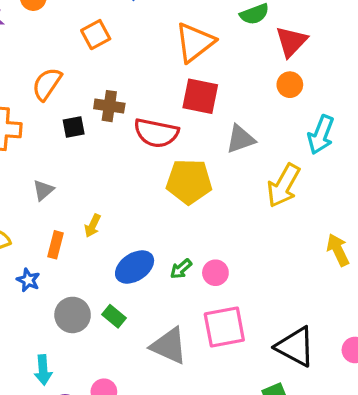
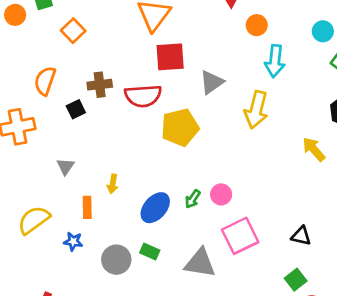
orange circle: (290, 85) -> (257, 25), moved
black triangle: (295, 347) -> (301, 236), size x0.6

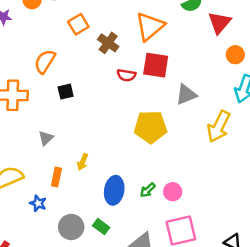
brown cross: (100, 85) -> (108, 43), moved, turned 30
red semicircle: (143, 96) -> (126, 75), moved, size x0.6
blue ellipse: (155, 208) -> (114, 190), turned -44

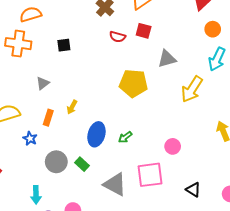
orange semicircle: (45, 62) -> (31, 14), moved, turned 35
red square: (156, 65) -> (144, 31), size x0.7
pink circle: (173, 192) -> (173, 146), moved

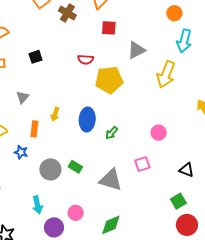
red semicircle: (118, 37) -> (86, 60), moved
blue ellipse: (96, 134) -> (87, 119), moved
pink square: (150, 175) -> (142, 164), size x0.6

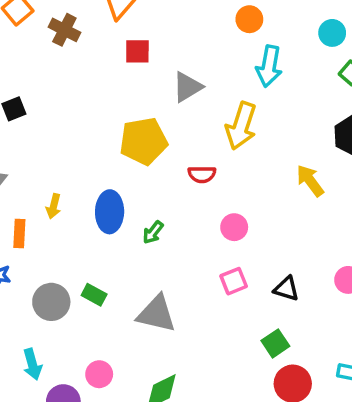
red semicircle: (86, 60) -> (202, 174), moved
pink square: (142, 164) -> (234, 281), moved

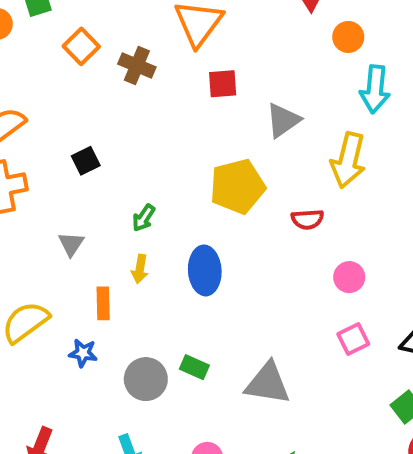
green arrow: (153, 232) -> (144, 218), moved

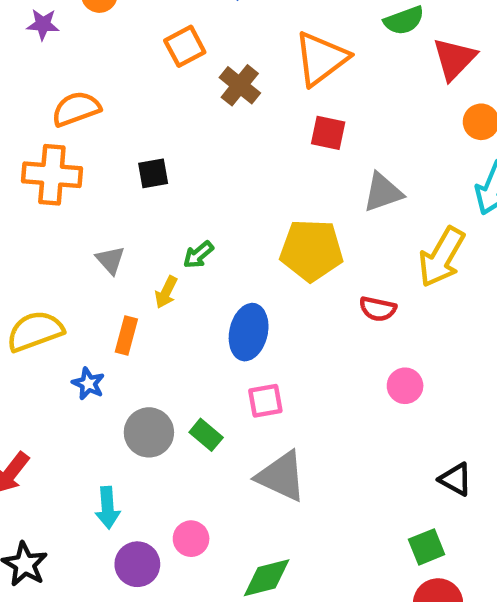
gray triangle: (71, 244) -> (110, 260), turned -32
yellow arrow: (140, 269) -> (166, 292), moved
pink square: (353, 339) -> (265, 401), moved

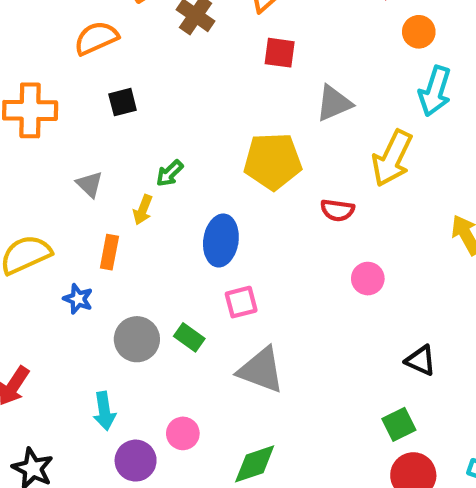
orange semicircle: (76, 109) -> (96, 38), moved

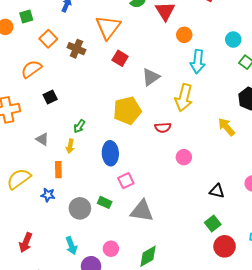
red square: (280, 53) -> (120, 58), turned 35

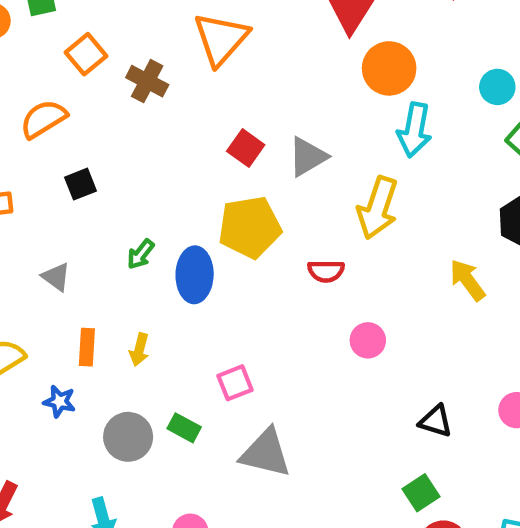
orange circle: (184, 35) -> (389, 68), size x1.5
red square: (120, 58) -> (246, 148), moved
yellow arrow: (70, 146) -> (139, 350), moved
blue ellipse: (110, 153) -> (195, 275), moved

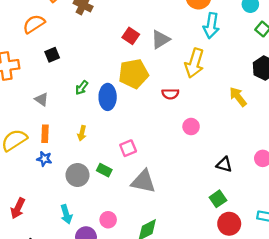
orange rectangle: (87, 347) -> (45, 134), moved

